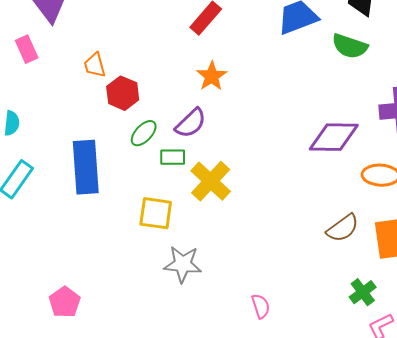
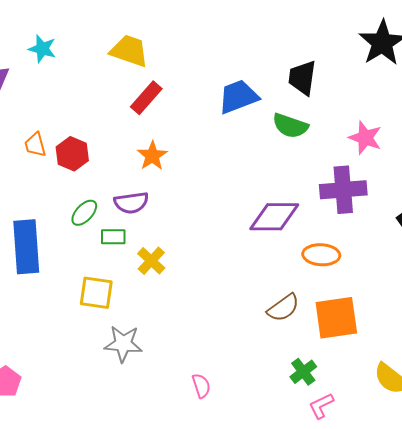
red hexagon: (123, 93) -> (72, 154), moved
purple semicircle: (191, 123) -> (131, 203), turned 36
yellow cross: (211, 181) -> (151, 261), size x0.7

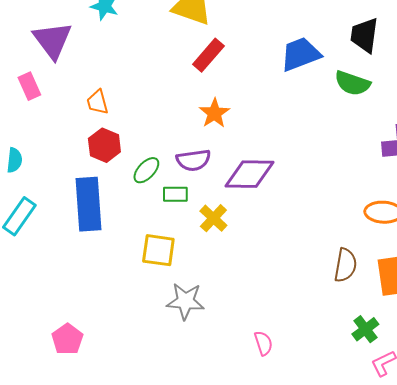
red hexagon: (72, 154) -> (104, 145), moved
purple diamond: (274, 217) -> (249, 174), moved
brown semicircle: (283, 308) -> (345, 265), turned -44

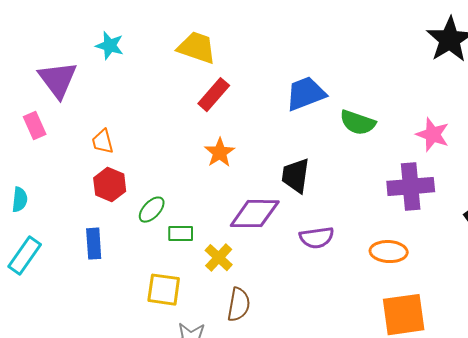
black trapezoid: (364, 35) -> (296, 176), moved
purple semicircle: (193, 160) -> (317, 238), moved
blue rectangle: (88, 204) -> (94, 244), size x0.6
brown semicircle: (345, 265) -> (239, 305), moved

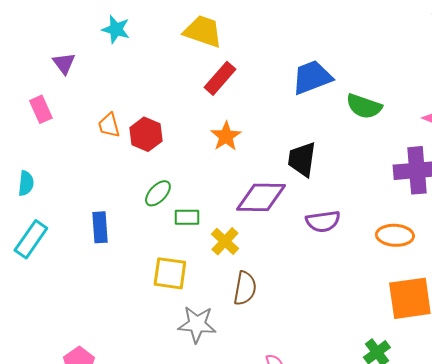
purple triangle: (58, 80) -> (64, 63), size x0.6
red hexagon: (110, 185) -> (146, 134), moved

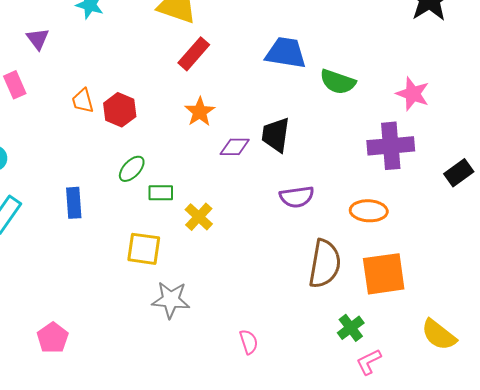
blue trapezoid: (312, 77) -> (286, 53), turned 30
purple diamond: (261, 197) -> (235, 147), moved, size x0.6
brown semicircle: (245, 288) -> (325, 264), moved, size x1.4

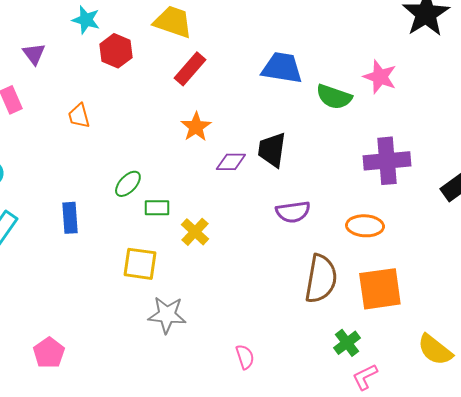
pink star: (413, 94) -> (380, 77), moved
red hexagon: (120, 110) -> (116, 51), moved

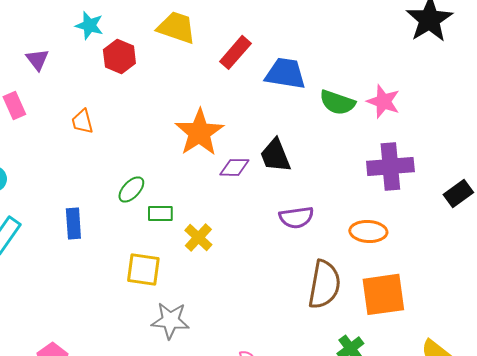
red rectangle: (190, 69) -> (235, 52), moved
pink star: (380, 77) -> (383, 101), moved
orange star: (196, 127) -> (199, 132), size x1.6
black trapezoid: (272, 150) -> (275, 155), turned -30

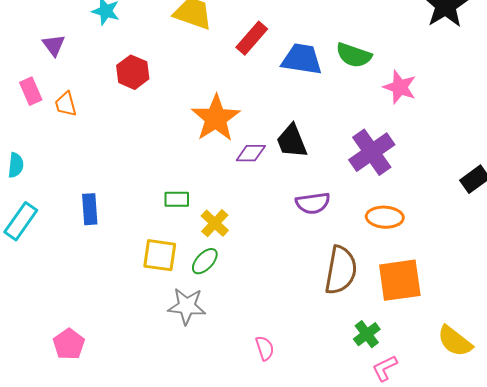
red hexagon: (119, 56) -> (133, 72), moved
green semicircle: (337, 102) -> (354, 55), moved
orange trapezoid: (82, 121) -> (66, 104), moved
purple cross: (390, 166) -> (372, 152), moved, turned -30
green ellipse: (131, 189) -> (205, 261), moved

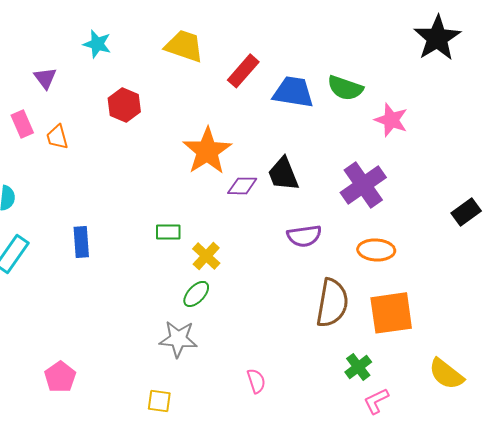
yellow square: (160, 255) -> (159, 401), moved, size x0.7

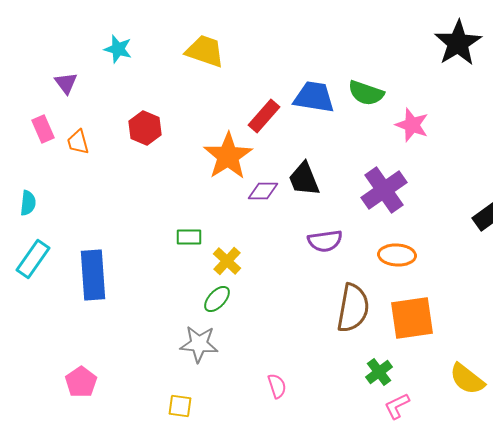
red rectangle: (243, 71) -> (264, 116), moved
red hexagon: (124, 105) -> (145, 128), moved
blue rectangle: (81, 242) -> (93, 275), moved, size x1.6

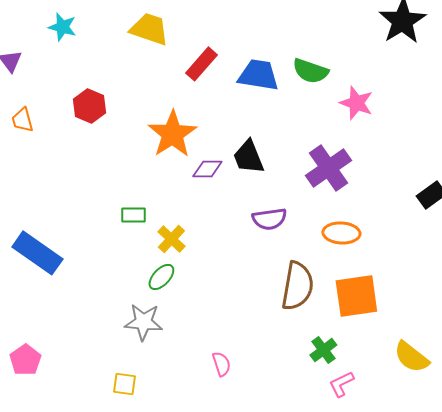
red rectangle: (264, 116) -> (201, 64), moved
blue rectangle: (93, 275) -> (37, 253), turned -51

